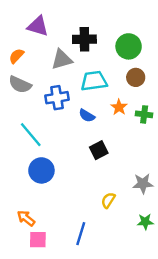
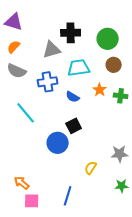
purple triangle: (38, 26) -> (14, 22), moved
black square: (99, 150) -> (74, 126), moved
blue circle: (41, 170) -> (58, 143), moved

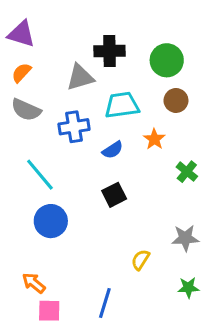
green cross: (121, 96) -> (187, 172), moved, turned 32
blue semicircle: (73, 97) -> (113, 150), turned -64
blue circle: (58, 143) -> (51, 221), moved

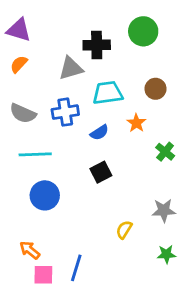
green circle: (167, 60) -> (143, 31), moved
gray semicircle: (26, 110) -> (23, 113), moved
cyan line: (40, 175) -> (35, 154), turned -52
blue line: (105, 303) -> (76, 268), moved

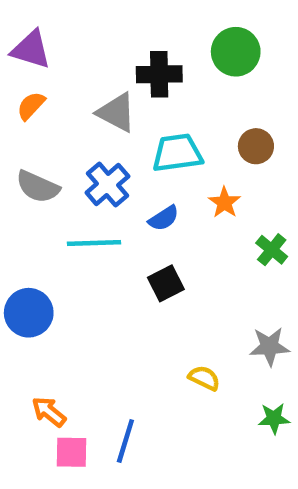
gray triangle: (71, 68) -> (116, 112), turned 44
blue cross: (65, 112) -> (107, 184), turned -32
cyan line: (35, 154) -> (94, 243), moved
blue circle: (45, 195) -> (29, 313), moved
yellow semicircle: (124, 230) -> (204, 378), turned 84

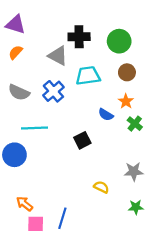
green circle: (236, 52) -> (119, 41), moved
orange star: (224, 202) -> (126, 101), moved
blue semicircle: (164, 218) -> (106, 115), moved, turned 64
cyan line: (94, 243) -> (35, 128), moved

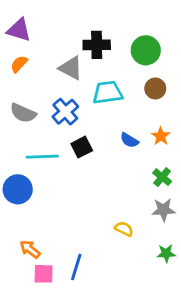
orange star: (126, 101) -> (161, 136), moved
green cross: (135, 124) -> (162, 177), moved
black square: (82, 140) -> (82, 147), moved

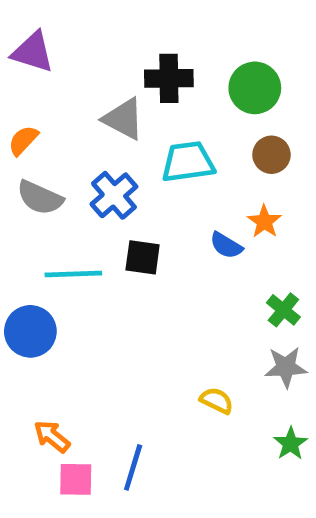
orange semicircle: (19, 64) -> (23, 140), moved
orange star: (161, 136) -> (264, 222), moved
black square: (82, 147) -> (143, 257), turned 35
green star: (166, 253) -> (291, 444), turned -30

